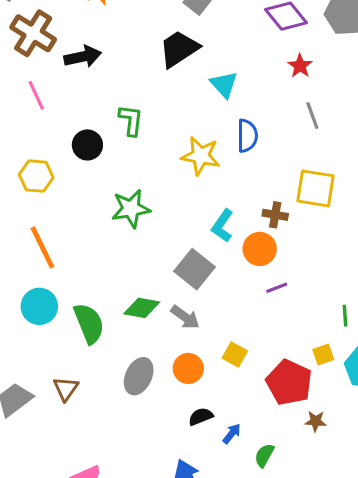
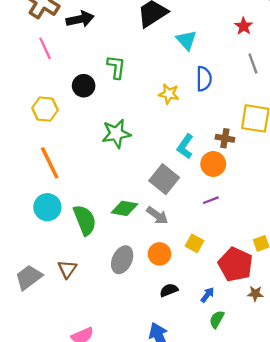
yellow star: (201, 156) -> (169, 94), size x0.7
purple line: (277, 288) -> (211, 200), moved
blue arrow: (232, 434) -> (207, 295), moved

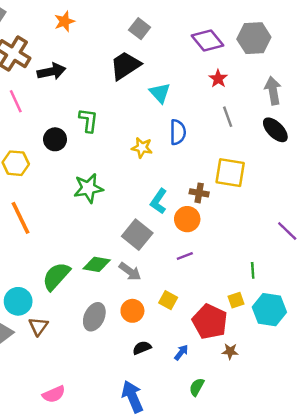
cyan circle: (47, 207) -> (18, 301), moved
green semicircle: (85, 220) -> (56, 276), turned -116
green semicircle: (217, 319) -> (197, 387), moved

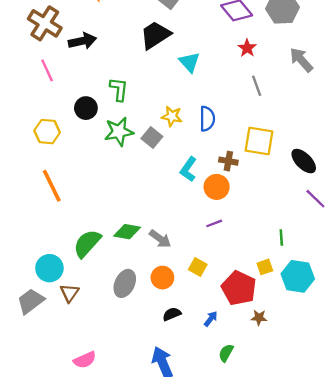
gray arrow: (273, 91) -> (301, 60), turned -32
black ellipse: (275, 130) -> (304, 161), moved
blue semicircle: (178, 132) -> (207, 119), moved
green star: (88, 188) -> (119, 132), moved
gray square: (137, 235) -> (152, 137), moved, size x0.7

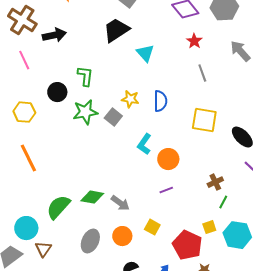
brown cross: (228, 161) -> (215, 182), moved, turned -35
green line: (281, 238) -> (223, 202), turned 32

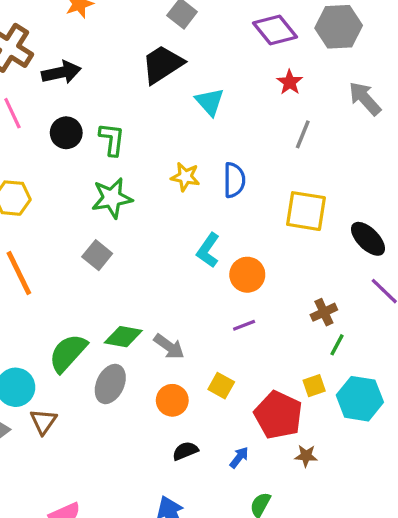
gray line: (202, 73) -> (303, 134), turned 42
black circle: (57, 92) -> (66, 133), moved
gray square: (113, 117) -> (97, 255), moved
gray ellipse: (90, 241) -> (110, 384), moved

